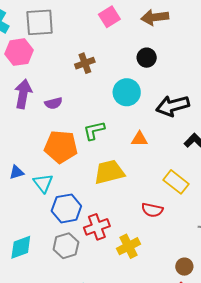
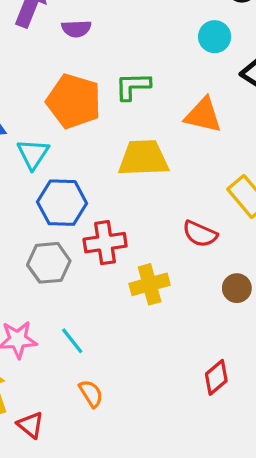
cyan circle: (127, 92) -> (215, 37), moved, size x0.7
orange triangle: (139, 139) -> (203, 115), size x1.4
brown circle: (184, 267) -> (237, 288), moved

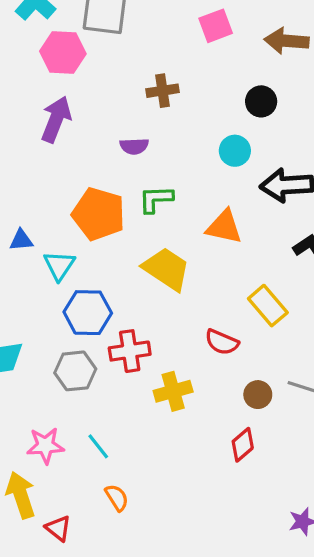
purple semicircle: (76, 29) -> (134, 146), moved
yellow trapezoid: (143, 158) -> (166, 269), turned 36
red diamond: (216, 377) -> (243, 445), moved

